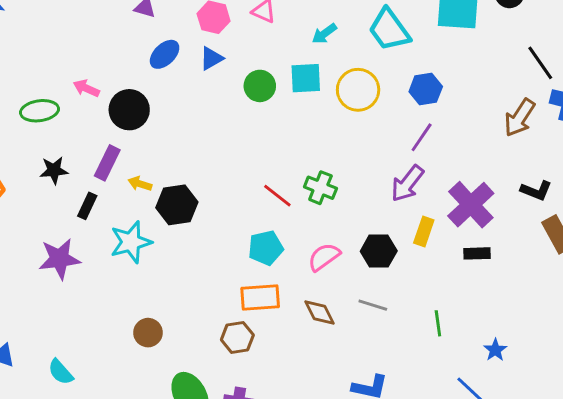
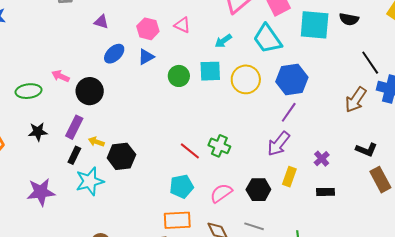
blue hexagon: (426, 89) -> (292, 79), size x1.4
purple cross: (471, 205) -> (322, 159), size x0.5
black rectangle: (87, 206) -> (74, 155), moved

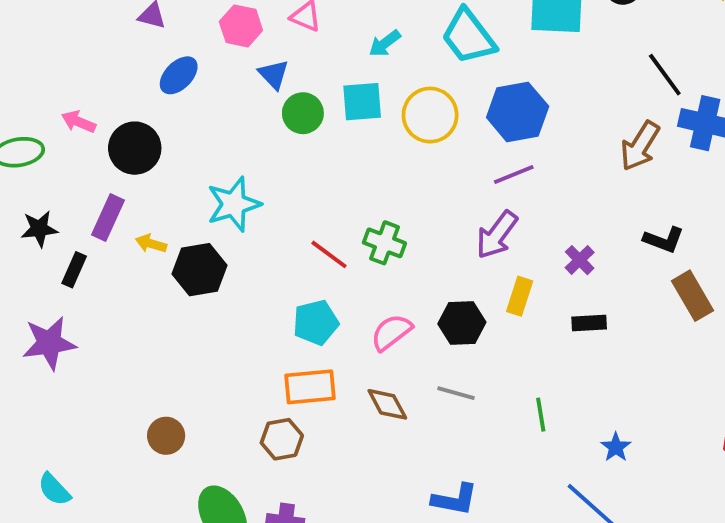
blue triangle: (146, 57) -> (274, 74), moved, turned -42
purple line: (289, 112) -> (514, 175), turned 35
black rectangle: (74, 155) -> (74, 270), moved
cyan star: (90, 181) -> (234, 204), moved

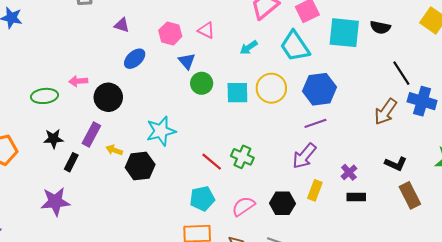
cyan square: (362, 102) -> (237, 93), moved
pink arrow: (79, 122) -> (78, 81), turned -30
black rectangle: (589, 323) -> (356, 197), moved

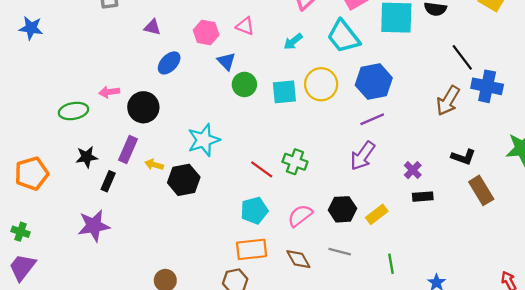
yellow rectangle: (315, 190) -> (377, 214), moved, turned 36

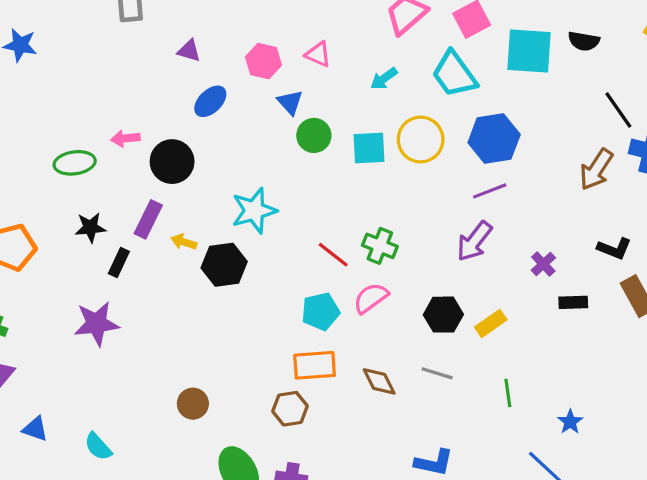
black rectangle: (423, 197) -> (573, 302), moved
pink semicircle: (300, 216) -> (371, 298), moved

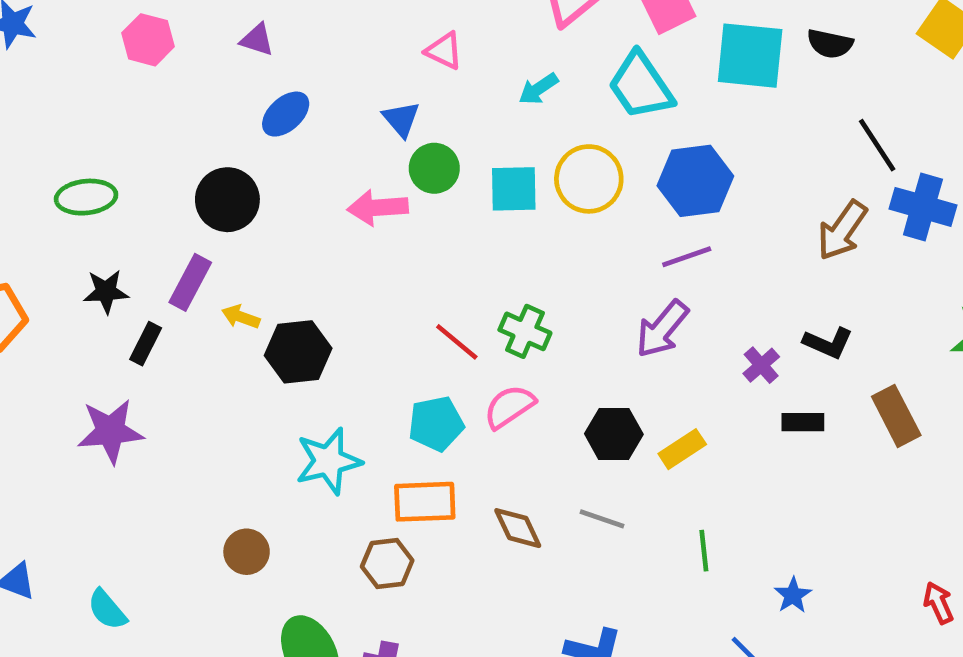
pink hexagon: (264, 61) -> (148, 40), moved
pink arrow: (125, 138) -> (378, 208), moved, size x1.4
cyan star: (254, 211) -> (328, 461), moved
black L-shape: (614, 249) -> (828, 343), moved

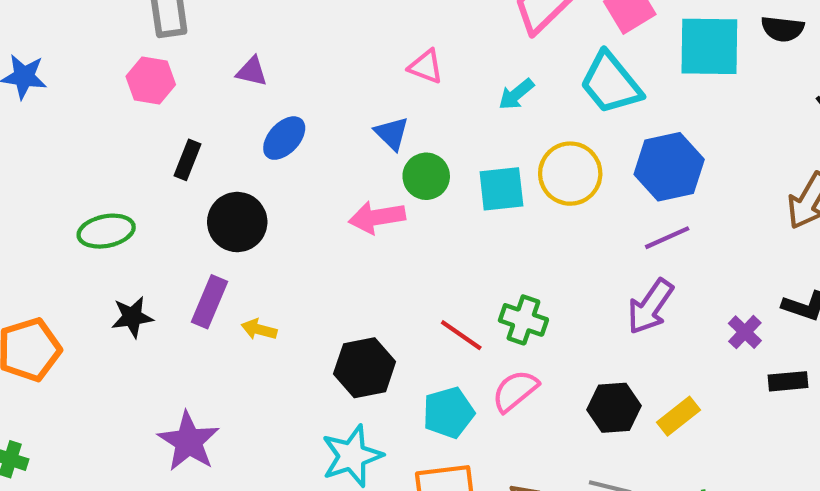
black rectangle: (146, 344) -> (188, 160), moved
black hexagon: (298, 352) -> (365, 368), moved
purple star: (110, 431) -> (189, 441), moved, turned -30

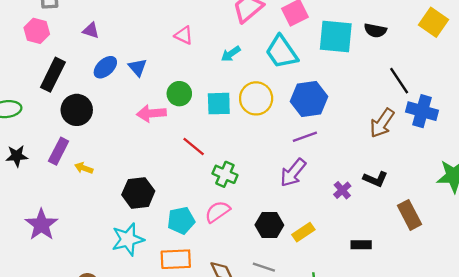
blue triangle: (392, 133) -> (138, 67), moved
black rectangle: (188, 160) -> (53, 75), size x1.6
red line: (461, 335) -> (194, 147), moved
black rectangle: (788, 381) -> (361, 245), moved

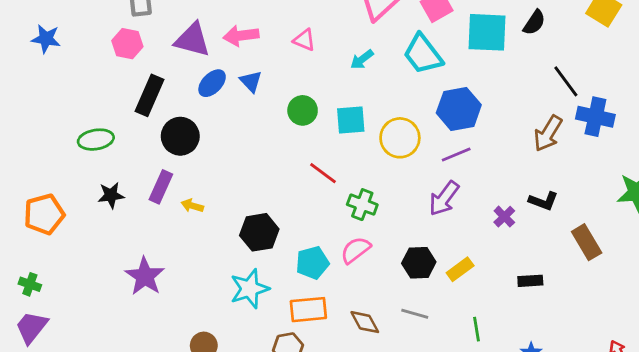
purple triangle: (91, 30) -> (192, 40), size x1.8
black semicircle: (375, 30) -> (534, 22), turned -65
yellow circle: (256, 98) -> (400, 138), moved
pink arrow: (151, 113) -> (241, 36), moved

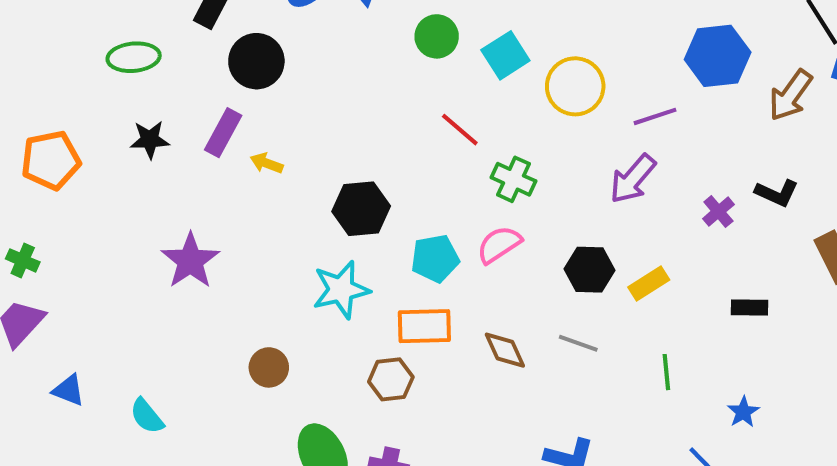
blue hexagon: (459, 109) -> (718, 56), moved
cyan square: (351, 120) -> (505, 55), turned -32

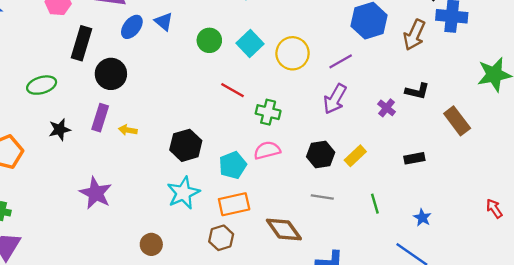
pink semicircle: (499, 245) -> (267, 150), turned 30
brown diamond: (505, 350) -> (284, 230), moved, size x1.4

